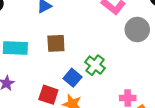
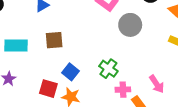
green cross: (95, 65) -> (108, 69), moved

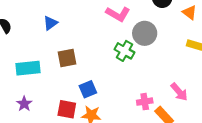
green cross: (108, 69) -> (124, 51), moved
blue square: (70, 72) -> (88, 89), turned 35

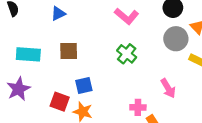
gray circle: (145, 33) -> (176, 39), moved
pink arrow: (179, 92) -> (168, 88), moved
purple star: (24, 104) -> (18, 89), size x1.5

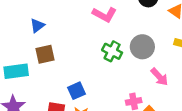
gray circle: (176, 39) -> (142, 47), moved
brown square: (69, 51) -> (45, 54), moved

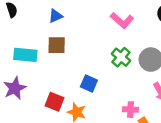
blue square: (77, 91) -> (89, 83), moved, turned 35

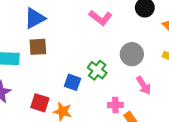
blue triangle: (56, 16) -> (35, 18), size x1.5
green cross: (121, 57) -> (97, 70), moved

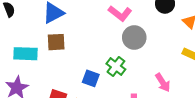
gray circle: (132, 54) -> (134, 38), moved

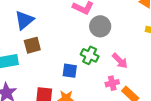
pink arrow: (163, 82) -> (120, 61), moved

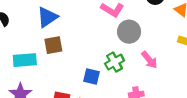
green cross: (90, 55) -> (115, 62), turned 30
pink arrow: (120, 61) -> (149, 60), moved

